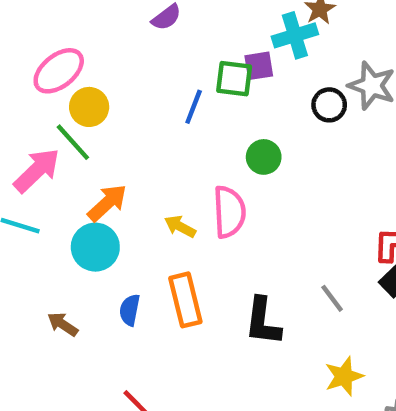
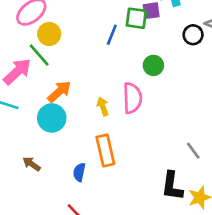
yellow arrow: (180, 226) -> (103, 106), turned 42
blue semicircle: (130, 310) -> (79, 172), moved
black L-shape: (263, 321) -> (172, 186), moved

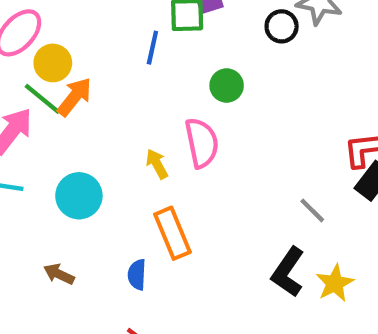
orange arrow: (59, 92) -> (75, 97), moved
black L-shape: (172, 186) -> (288, 272), turned 36

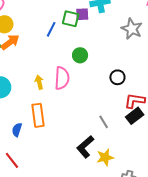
black circle: (282, 26) -> (117, 77), moved

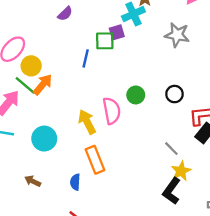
green circle: (80, 55) -> (136, 95), moved
yellow arrow: (39, 82) -> (87, 122), size x1.5
black L-shape: (85, 147) -> (172, 191), moved
yellow star: (105, 157) -> (181, 171), moved

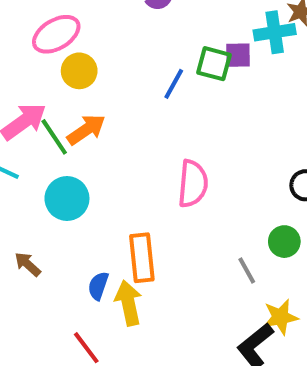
green line: (25, 85) -> (54, 137), moved
orange arrow: (43, 85) -> (86, 130), moved
green circle: (136, 95) -> (284, 242), moved
yellow arrow: (87, 122) -> (128, 303), moved
gray line: (171, 149) -> (247, 270), moved

